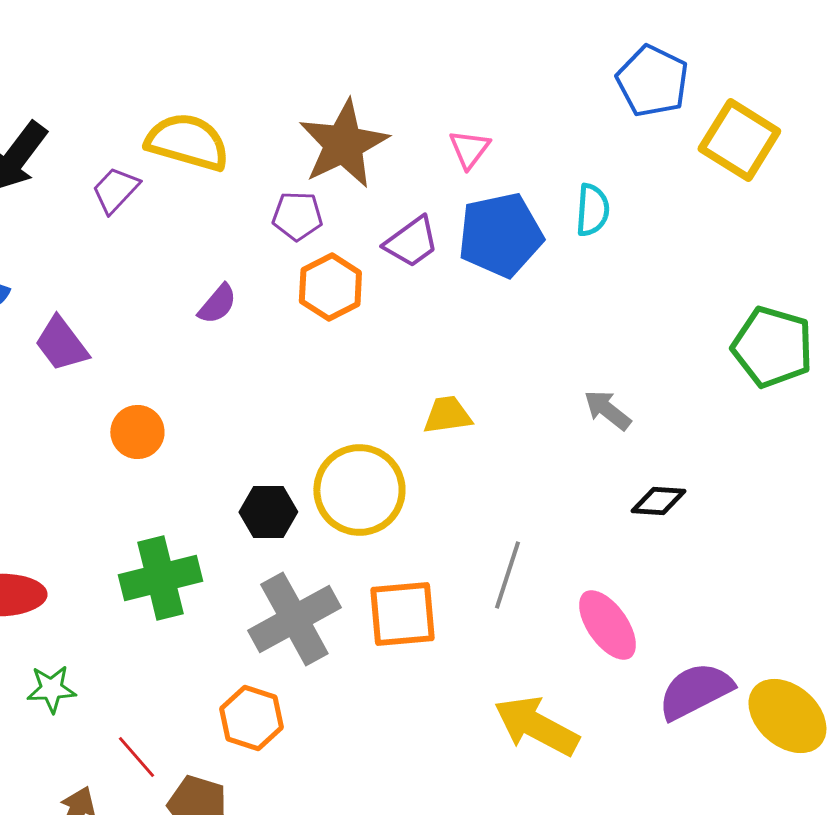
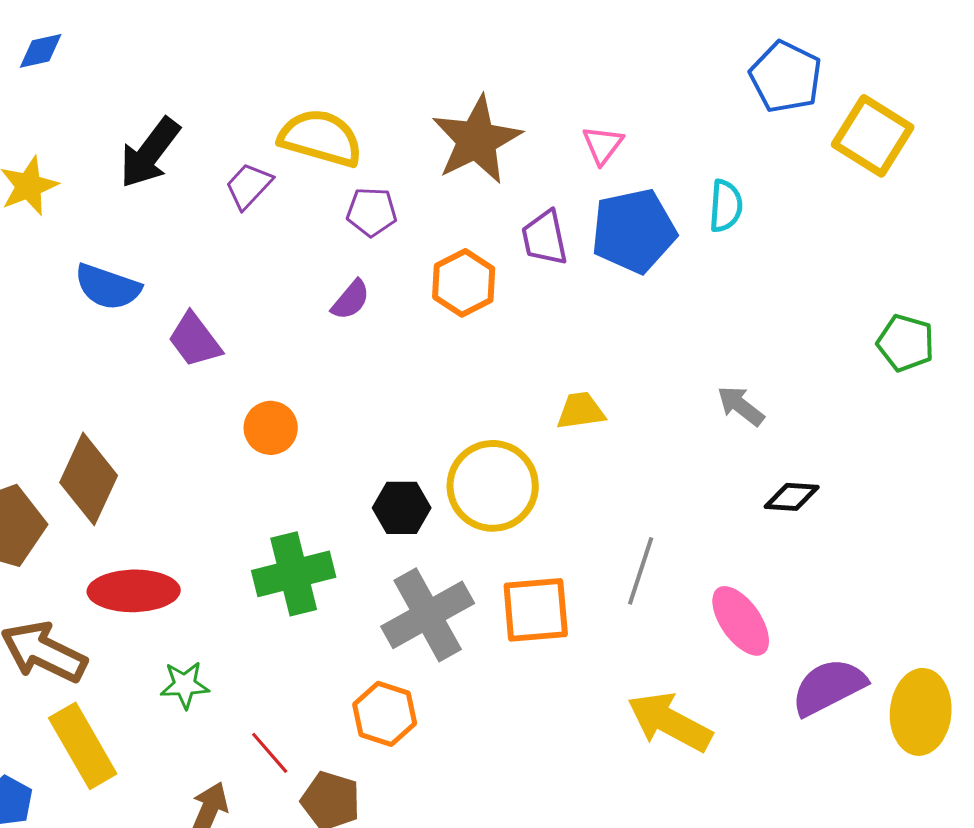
purple pentagon: (297, 216) -> (372, 212), moved
purple trapezoid: (411, 242) -> (545, 238), turned 114
green pentagon: (772, 347) -> (906, 343), size x0.7
yellow ellipse: (787, 716) -> (921, 712), turned 54

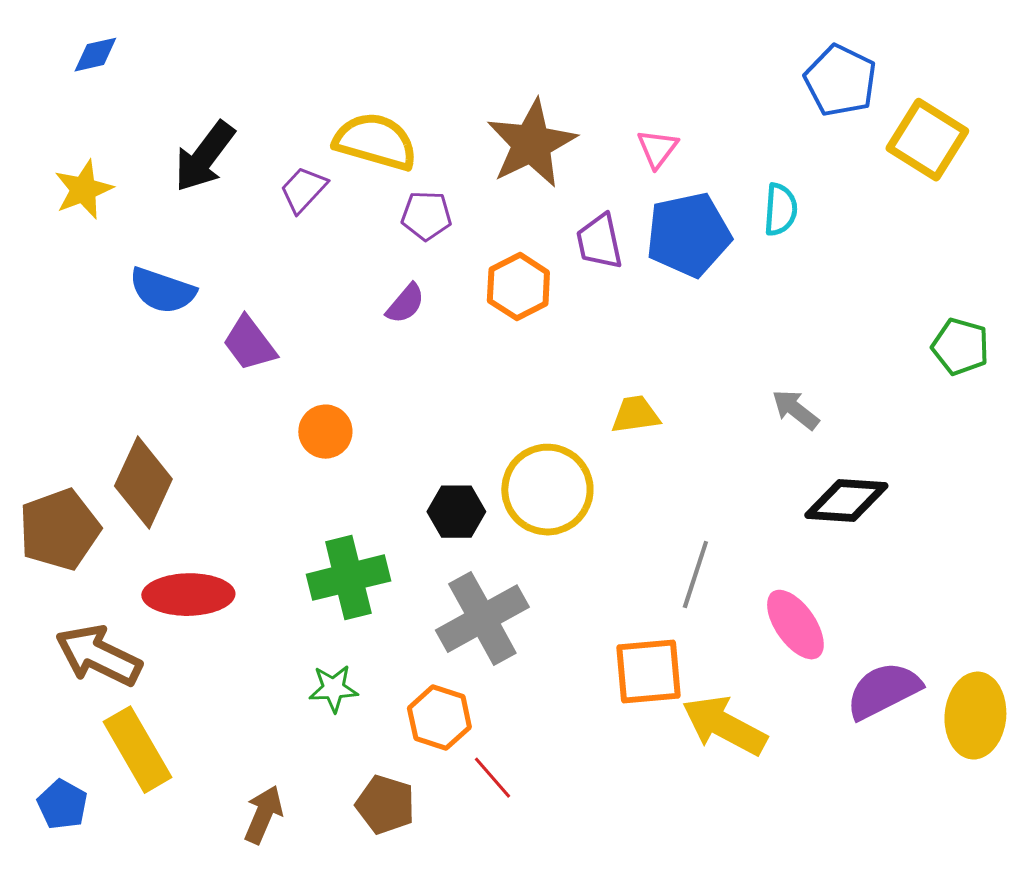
black diamond: (792, 497) -> (846, 501), size x1.5
orange square: (536, 610) -> (648, 672), moved
green star: (185, 685) -> (333, 689), moved
red line: (270, 753) -> (492, 778), moved

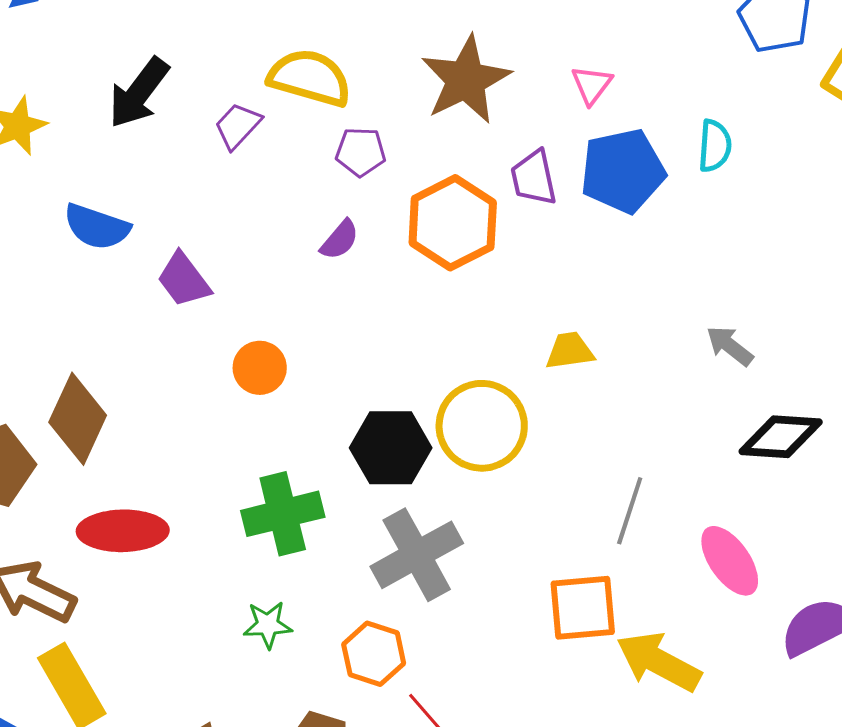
orange hexagon: (518, 287) -> (453, 223), size x1.4
black hexagon: (456, 512) -> (391, 448), size x1.4

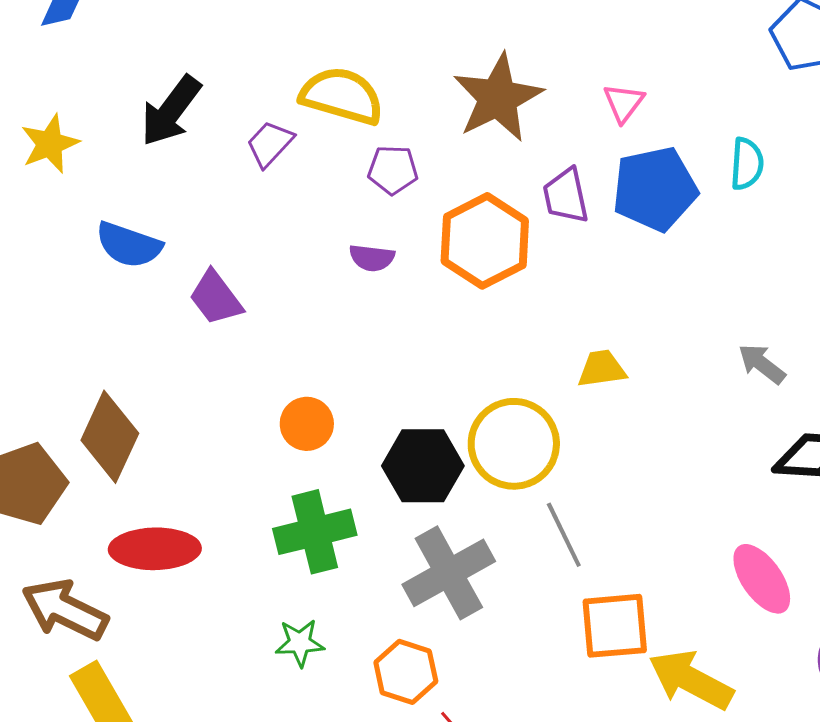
purple semicircle: (340, 240) -> (372, 258), turned 57
orange circle: (260, 368) -> (307, 424), moved
gray line: (630, 511) -> (564, 535), moved, turned -44

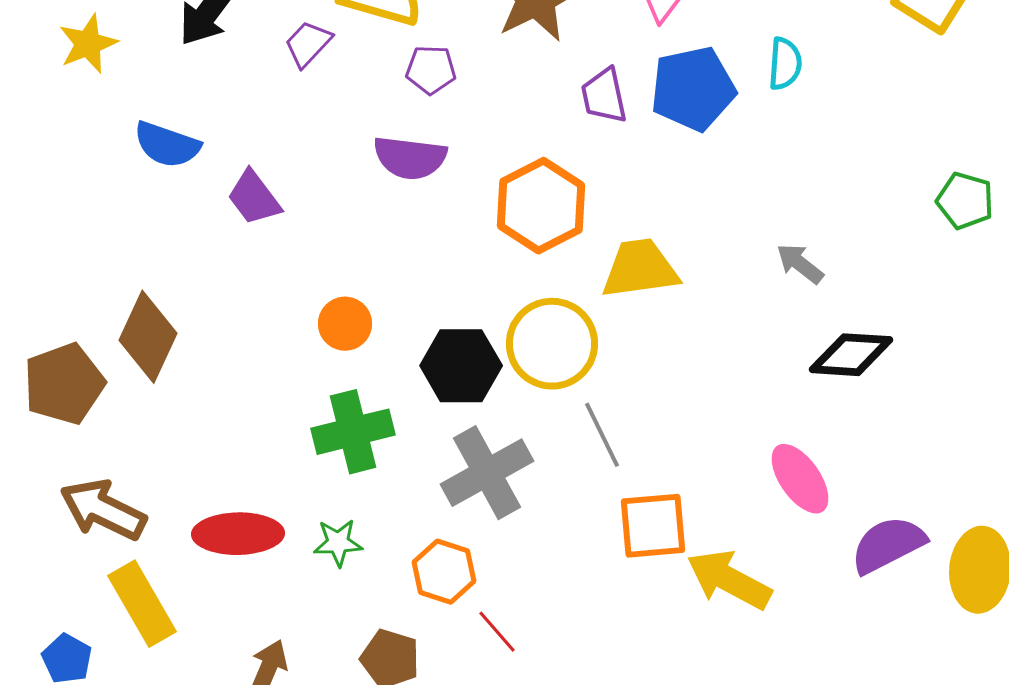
orange hexagon: (485, 241) -> (541, 206), moved
purple semicircle: (372, 258) -> (410, 158), size x1.6
yellow trapezoid: (602, 369) -> (640, 269), size x1.6
red ellipse: (155, 549) -> (238, 534), moved

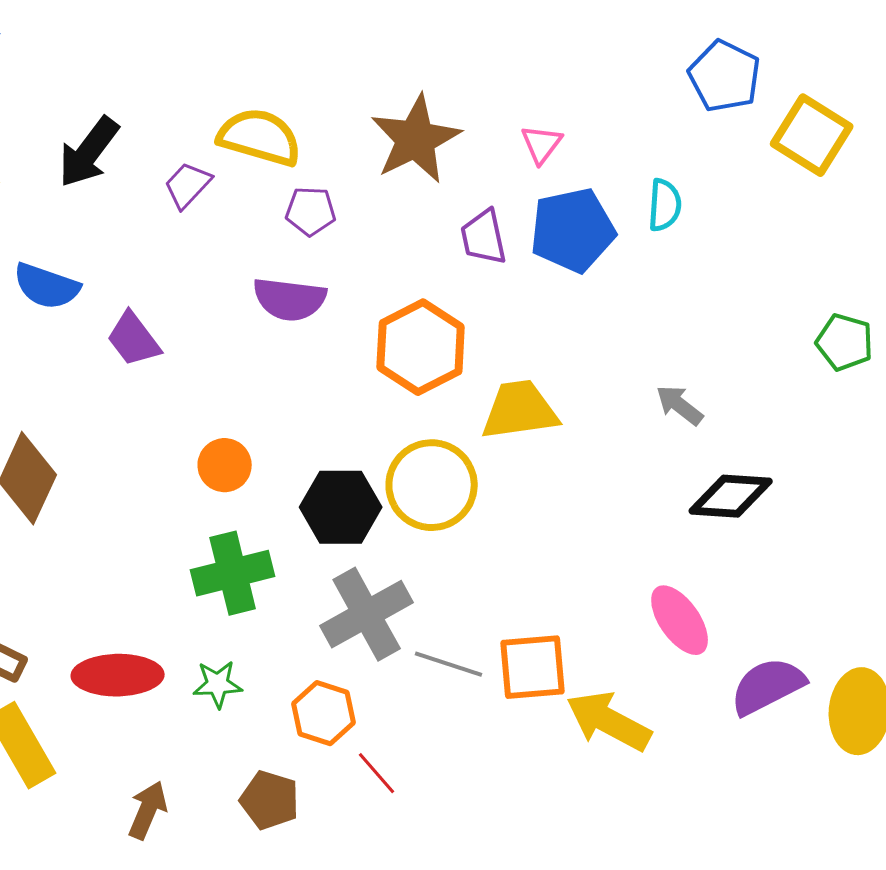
gray line: (602, 435) -> (449, 664), moved, turned -46

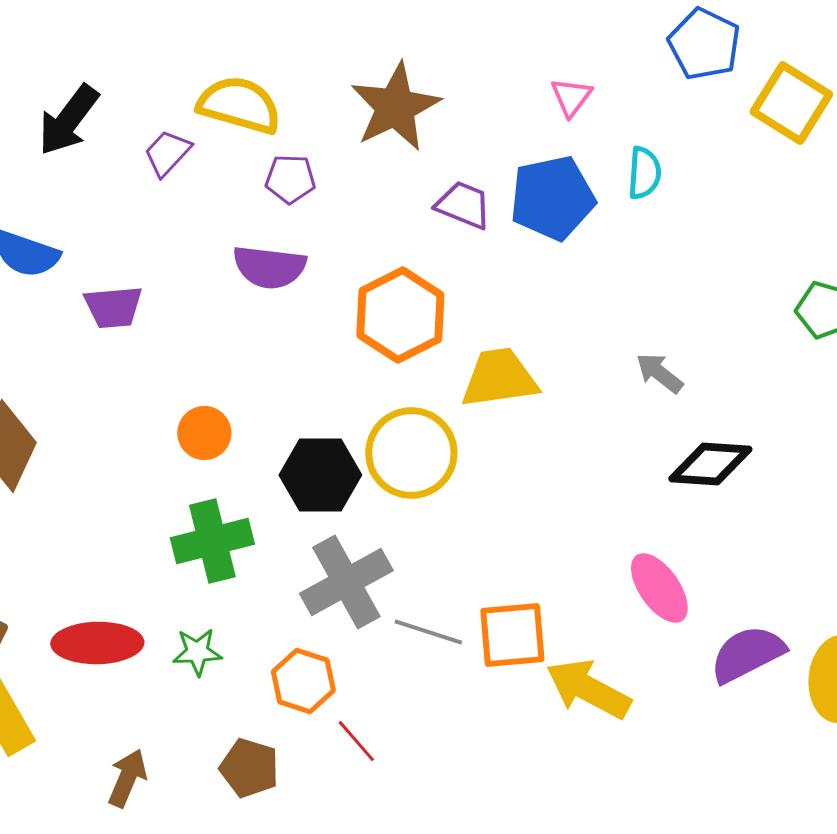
pink triangle: (542, 144) -> (571, 97), moved
purple trapezoid: (484, 237) -> (463, 205), turned 124
purple trapezoid: (134, 339) -> (113, 307), turned -58

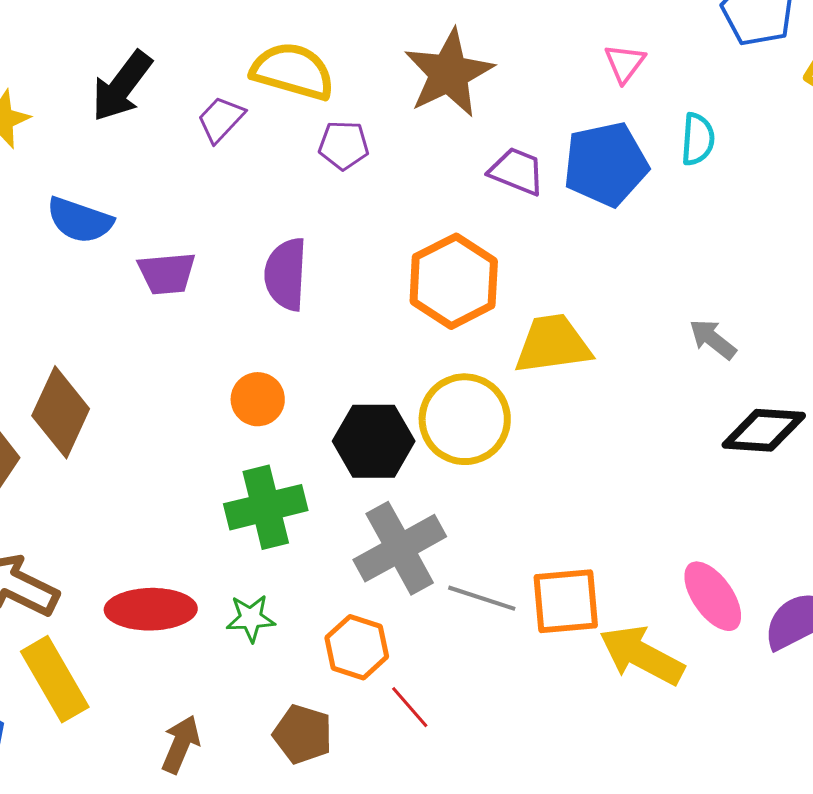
purple semicircle: (269, 267) -> (286, 274), moved, turned 86
pink ellipse: (659, 588) -> (713, 596), moved

